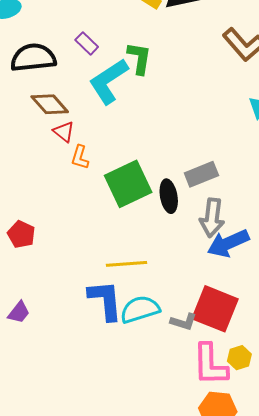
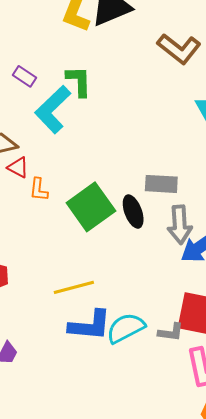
gray rectangle: (201, 174) -> (161, 184), turned 36
yellow line: (126, 264) -> (74, 287), moved
blue L-shape: (105, 300) -> (90, 325), turned 111

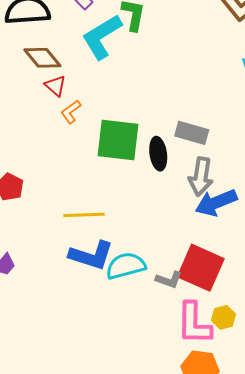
orange L-shape: (39, 190) -> (71, 112), turned 35
green square: (91, 207) -> (118, 140), turned 30

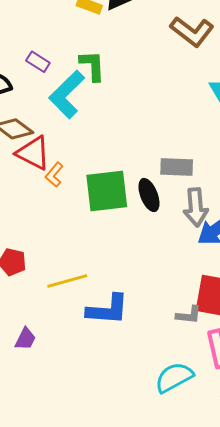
red triangle: (55, 86) -> (33, 153), size x1.6
yellow line: (84, 215) -> (67, 281), moved
cyan semicircle: (126, 266) -> (174, 377), moved

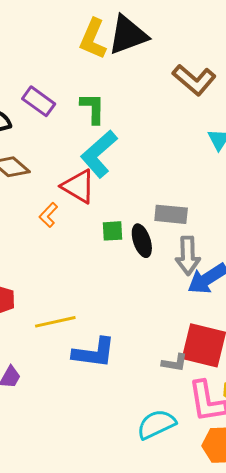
purple rectangle: (38, 62) -> (39, 101), size x1.4
cyan L-shape: (67, 94) -> (99, 154), moved
red triangle: (33, 153) -> (78, 186), moved
green square: (107, 191) -> (113, 231), moved, size x0.5

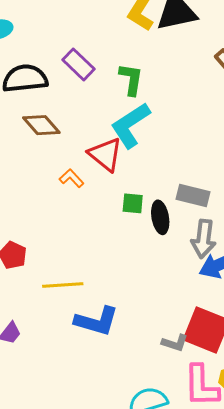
orange L-shape: (48, 215) -> (72, 178), turned 85

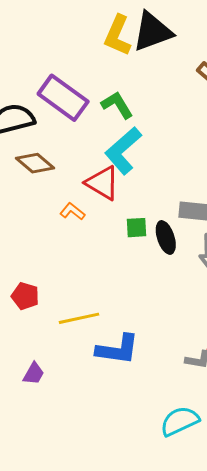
purple rectangle: (79, 64) -> (63, 98), size x1.5
green L-shape: (131, 79) -> (117, 105), turned -32

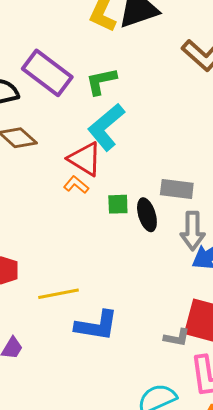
green L-shape: (117, 105) -> (101, 81), turned -72
orange L-shape: (72, 211) -> (76, 185), moved

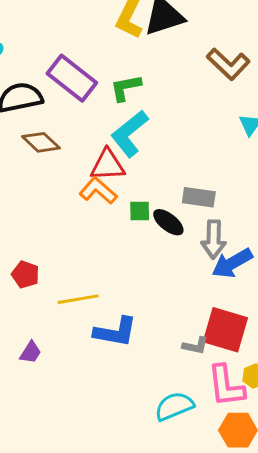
red triangle: (85, 159) -> (108, 165), turned -36
orange L-shape: (76, 185) -> (98, 191), size x1.5
black ellipse: (147, 215) -> (168, 222), turned -36

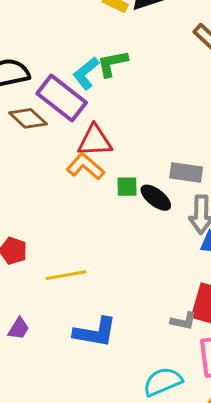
purple rectangle: (72, 78) -> (62, 98), moved
cyan L-shape: (130, 134) -> (86, 73), moved, size x0.7
blue L-shape: (115, 332) -> (95, 332), moved

